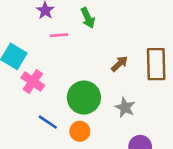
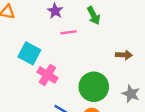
brown arrow: (119, 64) -> (124, 55), turned 49

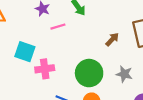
brown arrow: (124, 55) -> (112, 39), turned -40
pink cross: (47, 75) -> (45, 69), turned -30

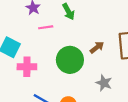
green circle: (89, 73) -> (70, 60), moved

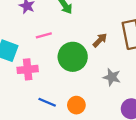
pink line: (46, 27) -> (44, 35), moved

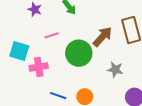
brown arrow: (100, 40) -> (103, 37), size x1.5

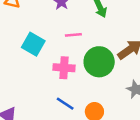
pink cross: (39, 67) -> (64, 68), moved

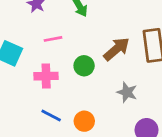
green circle: (99, 62) -> (84, 66), size x0.6

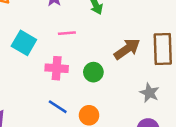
green circle: (84, 66) -> (93, 72), moved
gray star: (127, 92) -> (149, 93), moved

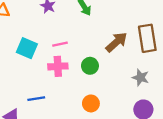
pink line: (67, 33) -> (60, 44), moved
blue line: (58, 107) -> (36, 99), moved, turned -35

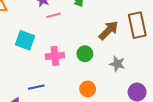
pink line: (60, 44) -> (54, 15), moved
gray star: (141, 77) -> (117, 64), moved

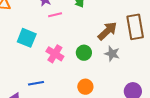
pink cross: (55, 56) -> (55, 54), turned 36
gray star: (117, 64) -> (112, 54), moved

